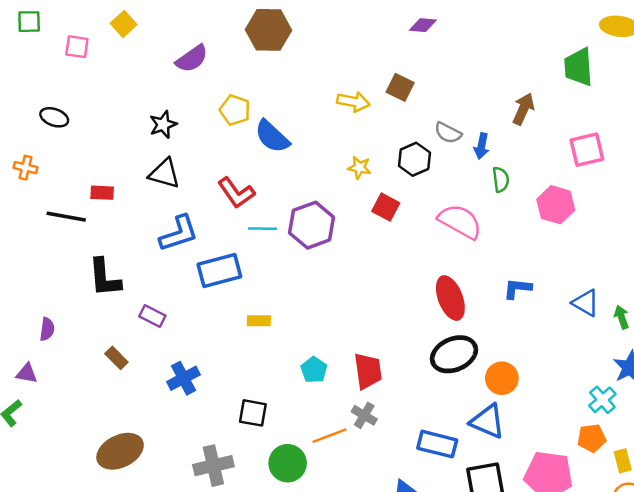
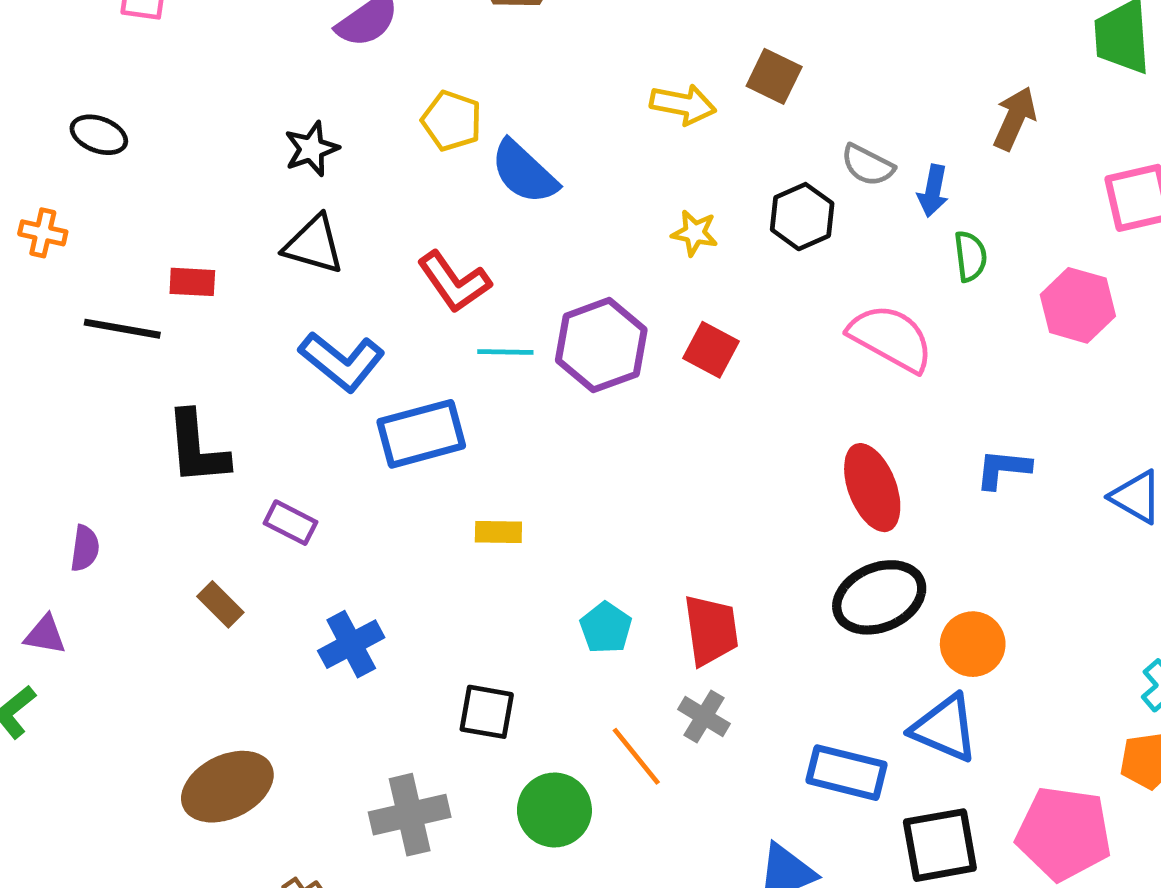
red square: (386, 207) -> (711, 350), moved
blue L-shape: (179, 233) -> (342, 361), turned 57
orange line: (330, 436) -> (636, 756), turned 72

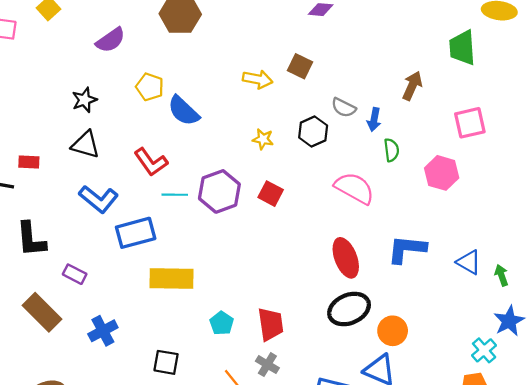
blue L-shape: (1003, 469) -> (407, 249), size x1.5
yellow rectangle: (498, 532) -> (172, 279), size x2.0
brown rectangle: (220, 604) -> (42, 312), size x1.8

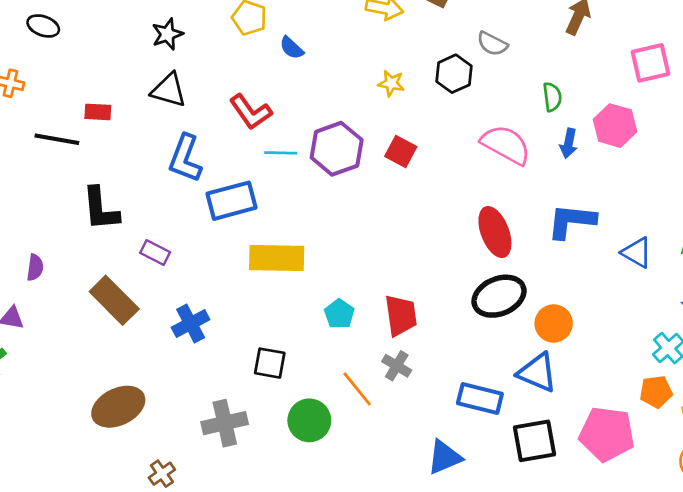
blue semicircle: (184, 111) -> (292, 48), size x0.6
blue arrow: (374, 120) -> (569, 143), moved
blue L-shape: (99, 199) -> (185, 158), turned 72
blue triangle: (469, 262) -> (637, 253), moved

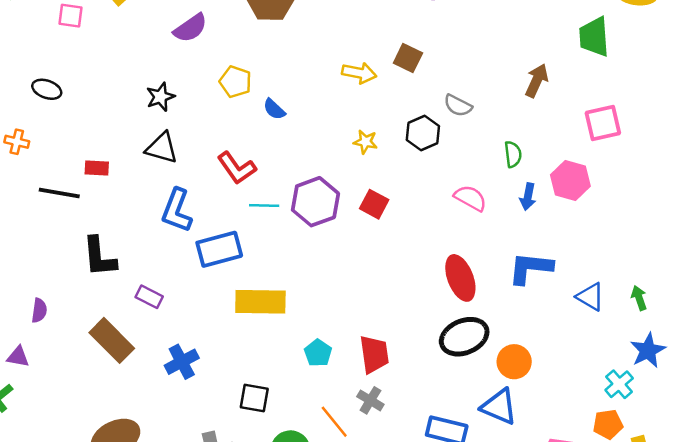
pink semicircle: (506, 145) -> (470, 198), size x0.7

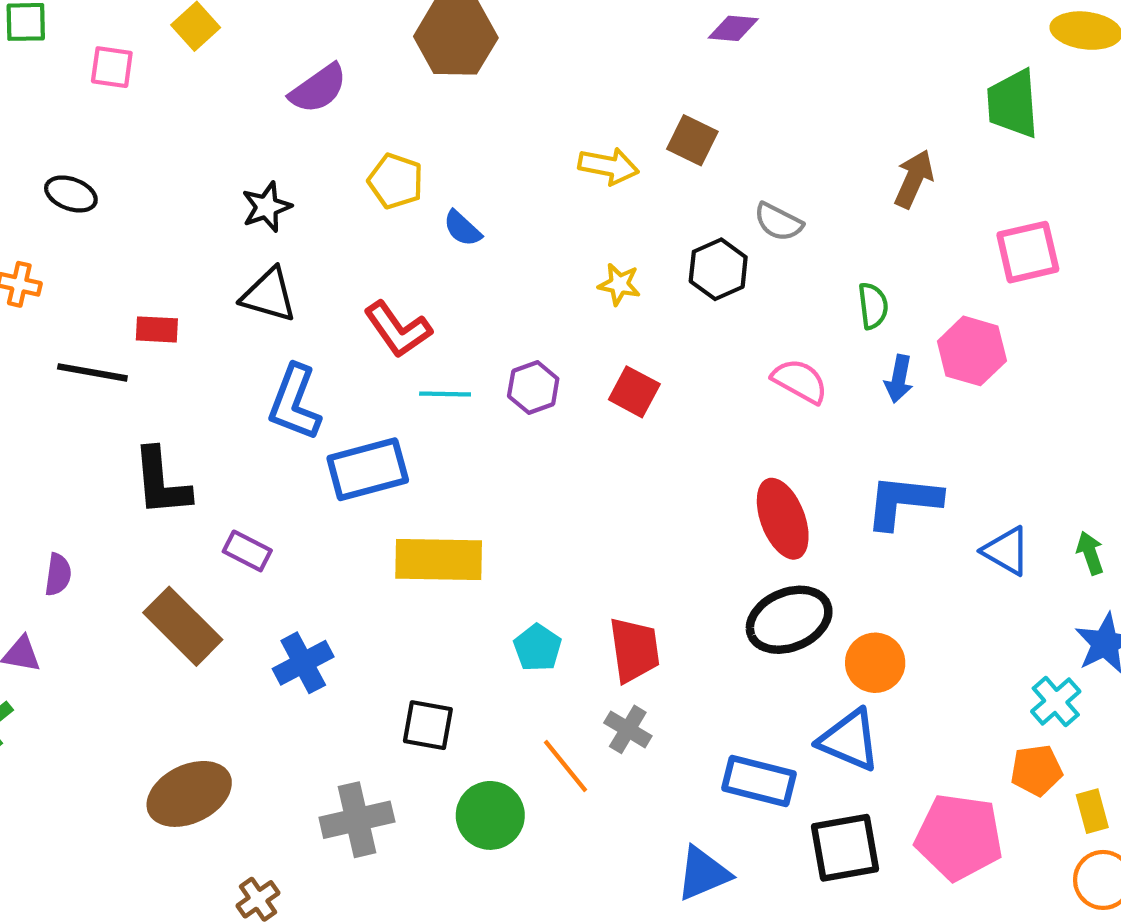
purple hexagon: (315, 202) -> (533, 388), size x0.6

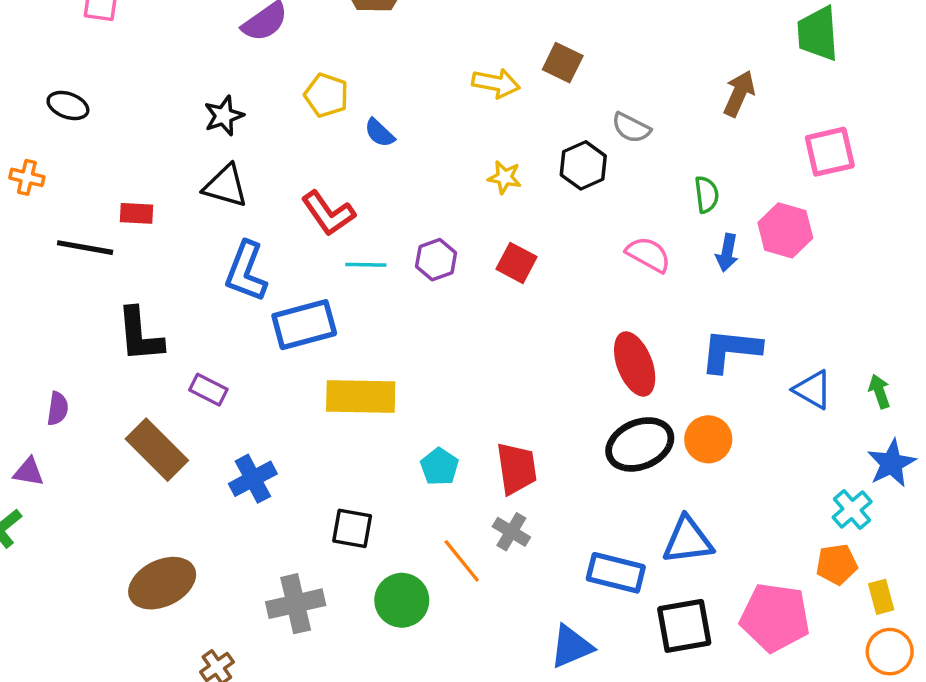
orange circle: (875, 663) -> (708, 439), moved
blue triangle: (849, 740) -> (688, 540), turned -30

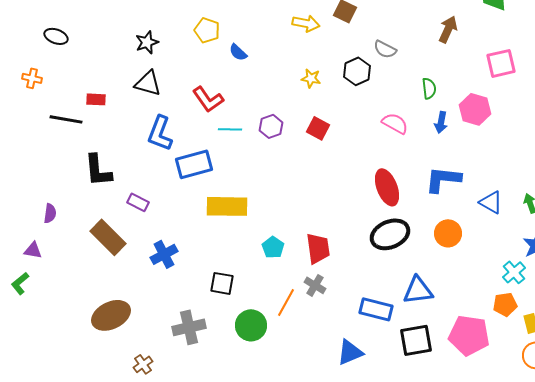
orange circle: (708, 439) -> (448, 233), moved
orange line: (462, 561) -> (286, 302), turned 68

